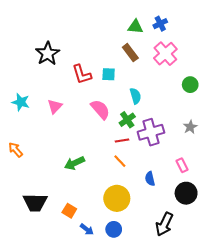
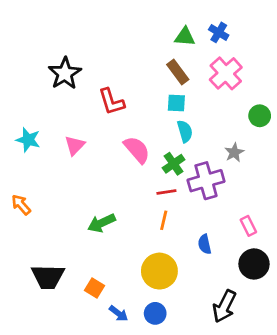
blue cross: (160, 24) -> (219, 32), turned -32
cyan square: (109, 74) -> (176, 103), moved
gray star: (190, 127) -> (234, 152), moved
orange line: (120, 161) -> (164, 220), turned 56

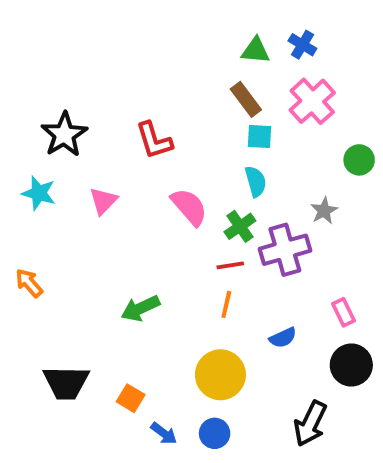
black star: (65, 73) -> (64, 135), moved
cyan square: (176, 103) -> (260, 136), moved
blue semicircle: (205, 244) -> (283, 338), turned -102

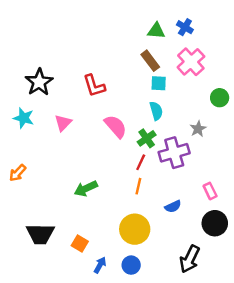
red line: (230, 265) -> (141, 162), turned -56
orange arrow: (29, 283) -> (18, 173), turned -96
blue arrow: (164, 433) -> (100, 265), turned -98

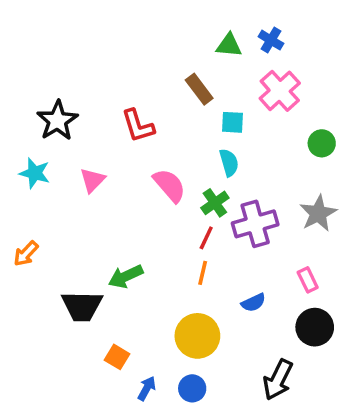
brown rectangle: (150, 61) -> (199, 89), moved
gray star: (198, 129) -> (318, 213), moved, size x1.5
black trapezoid: (40, 234) -> (82, 306), moved

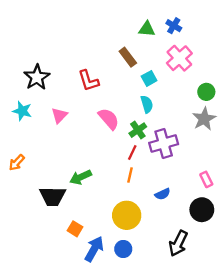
cyan square: (232, 122) -> (149, 78), turned -32
gray star: (318, 213) -> (204, 119), moved
pink rectangle: (308, 280) -> (206, 179), moved
blue arrow: (147, 388) -> (94, 249), size x1.6

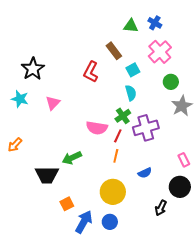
red L-shape: (88, 81) -> (91, 72), moved, turned 45
green circle: (206, 92) -> (171, 82), moved
pink semicircle: (109, 119) -> (97, 128), moved, turned 140
orange square: (75, 229) -> (67, 204), turned 32
black arrow: (178, 243) -> (161, 208), moved, size x0.7

